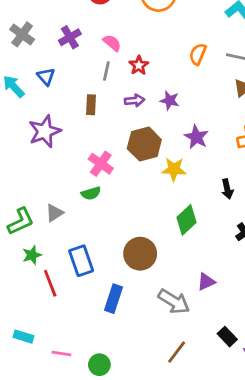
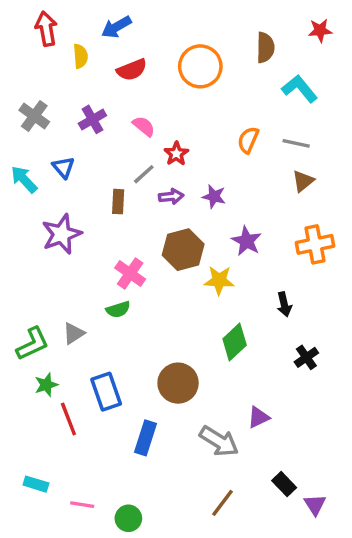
gray line: (106, 71) -> (144, 174), moved, turned 36

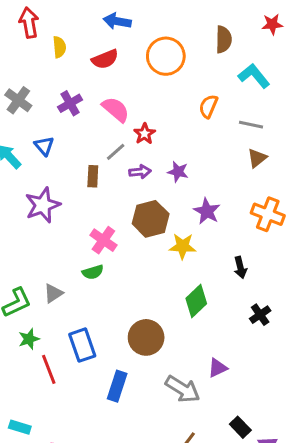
blue arrow: (116, 27) -> (117, 21), moved, turned 40
pink semicircle: (144, 126) -> (116, 109), size x1.4
orange semicircle: (248, 140) -> (208, 106), moved
orange cross: (315, 244) -> (268, 214), turned 32

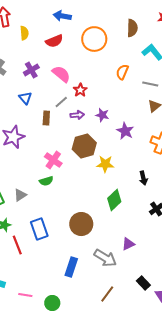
blue triangle: (44, 146) -> (25, 98), moved
purple star: (207, 211) -> (125, 131), moved
blue rectangle: (117, 386) -> (71, 267), moved

